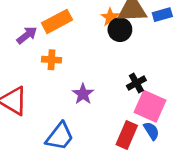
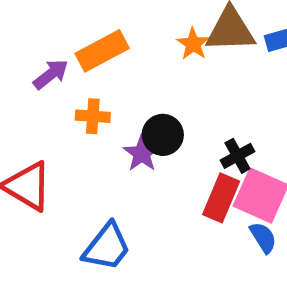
black circle: (120, 30) -> (163, 135), moved
purple star: (83, 94) -> (142, 154), moved
red rectangle: (127, 135) -> (221, 198), moved

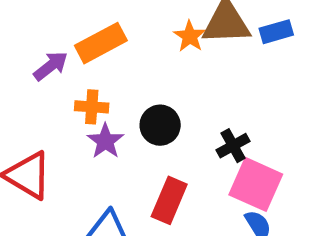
purple star: (142, 154) -> (105, 141), moved
red rectangle: (221, 198) -> (169, 200), moved

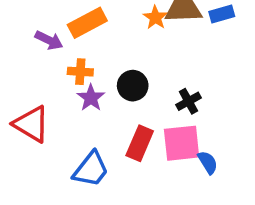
purple arrow: (51, 66) -> (49, 40), turned 64
pink square: (256, 184) -> (182, 143), moved, turned -30

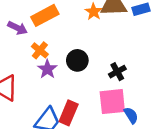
orange cross: (80, 72) -> (40, 50), turned 35
red rectangle: (140, 143) -> (69, 113), moved

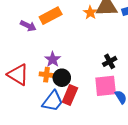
orange cross: (40, 50) -> (47, 75), moved, turned -32
black circle: (77, 60) -> (62, 78), moved

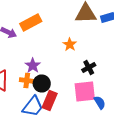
orange star: (90, 13) -> (70, 44), moved

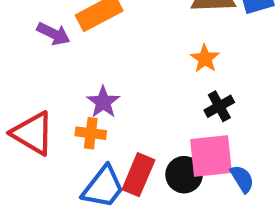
orange star: (70, 44) -> (205, 59), moved
black circle: (42, 84) -> (184, 175), moved

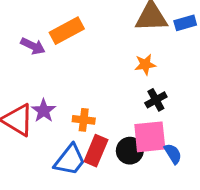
orange star: (205, 59) -> (145, 65), turned 30
purple star: (103, 102) -> (44, 111), moved
orange cross: (91, 133) -> (84, 120), moved

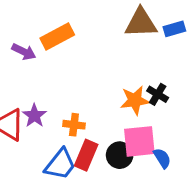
orange star: (145, 65) -> (135, 100), moved, size x1.4
black cross: (156, 100) -> (158, 94), moved, turned -30

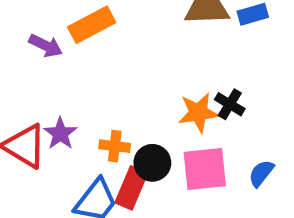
black circle: (120, 155) -> (152, 163), moved
blue semicircle: (162, 158) -> (261, 173), moved, turned -110

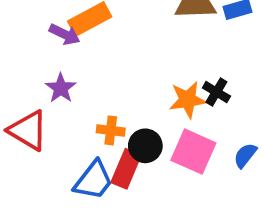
purple arrow: (46, 46) -> (65, 34), moved
purple star: (60, 134) -> (61, 88), moved
pink square: (205, 169) -> (193, 152), turned 30

